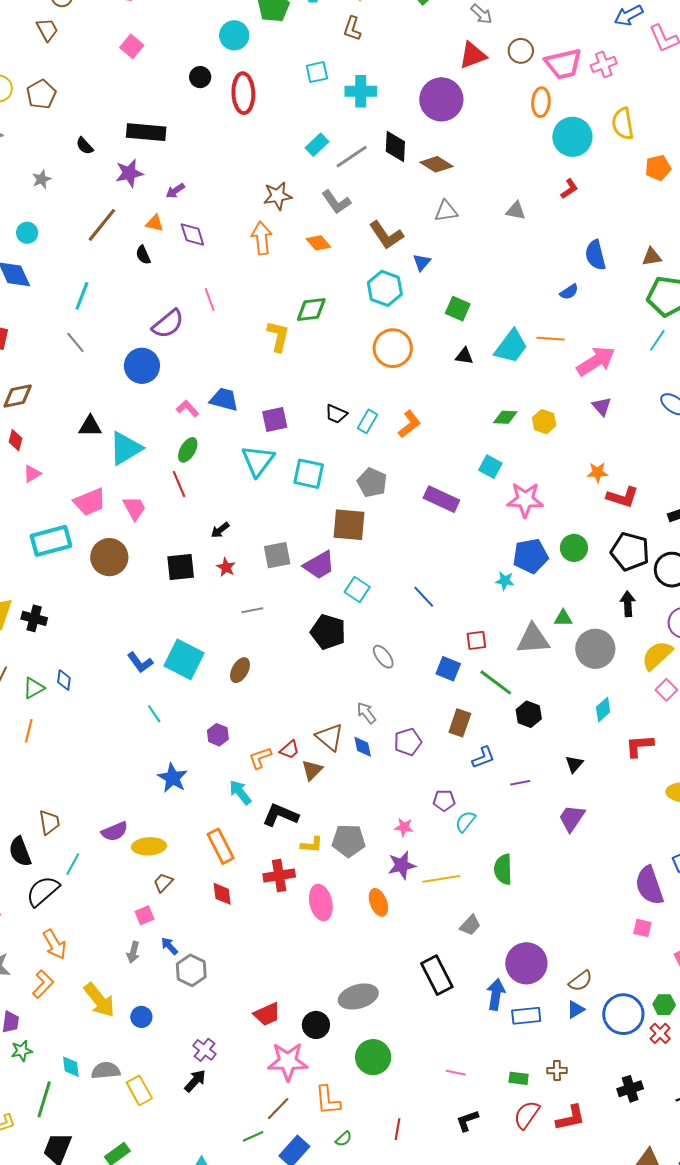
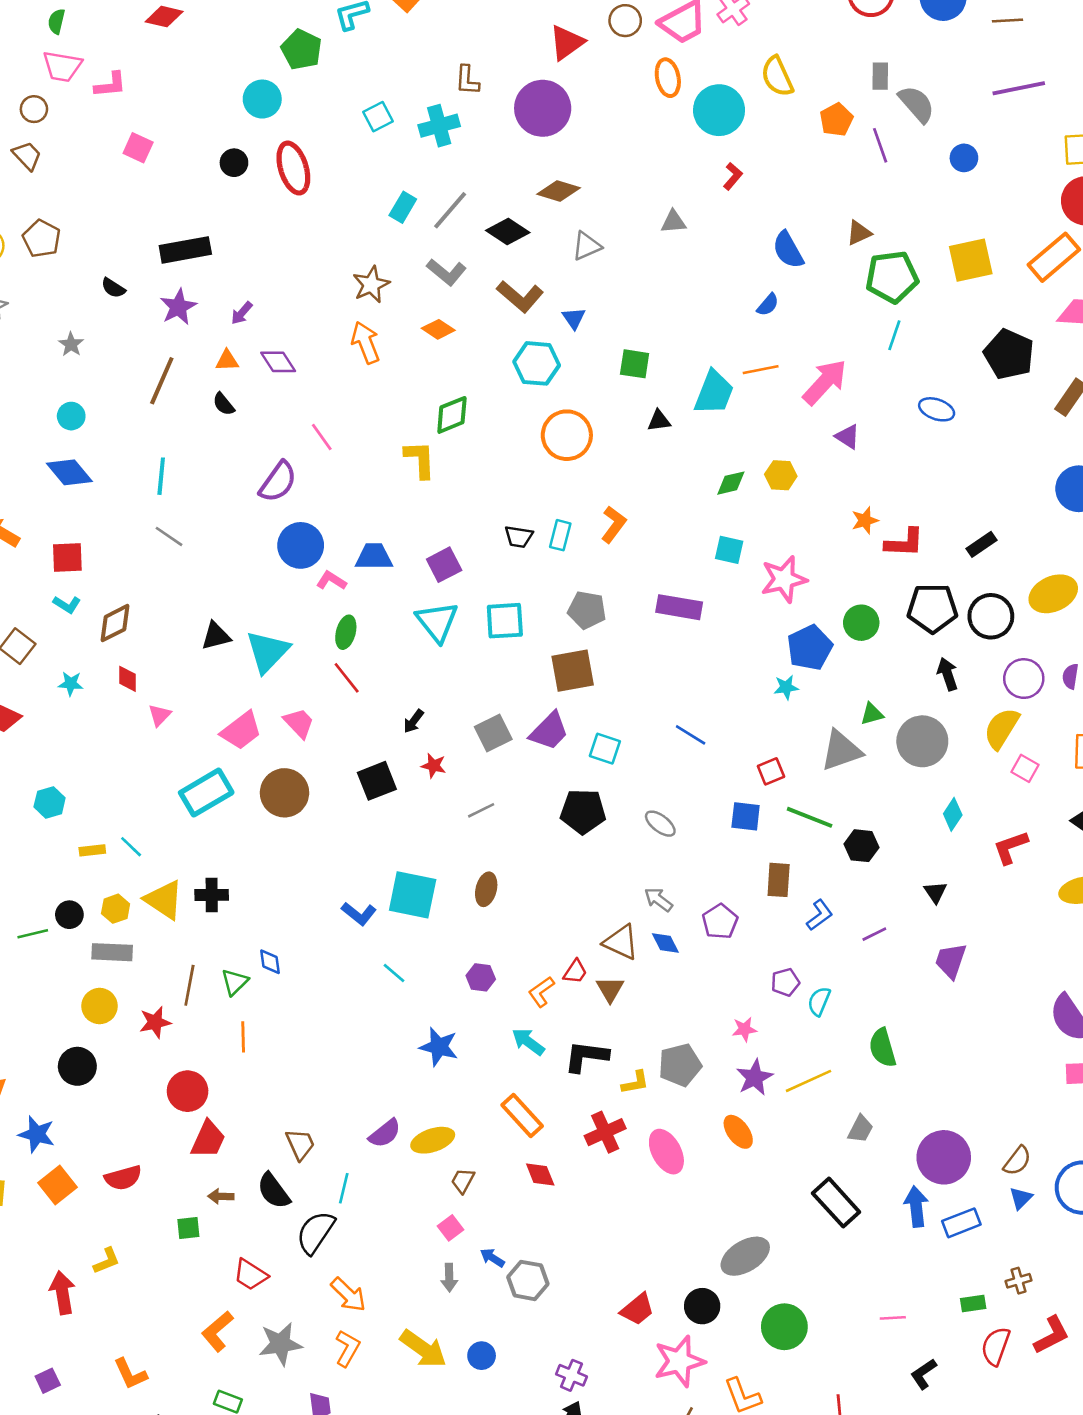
brown L-shape: (352, 28) -> (467, 80), moved
black diamond: (395, 147) -> (508, 232), moved, turned -44
blue circle: (142, 366) -> (301, 545), moved

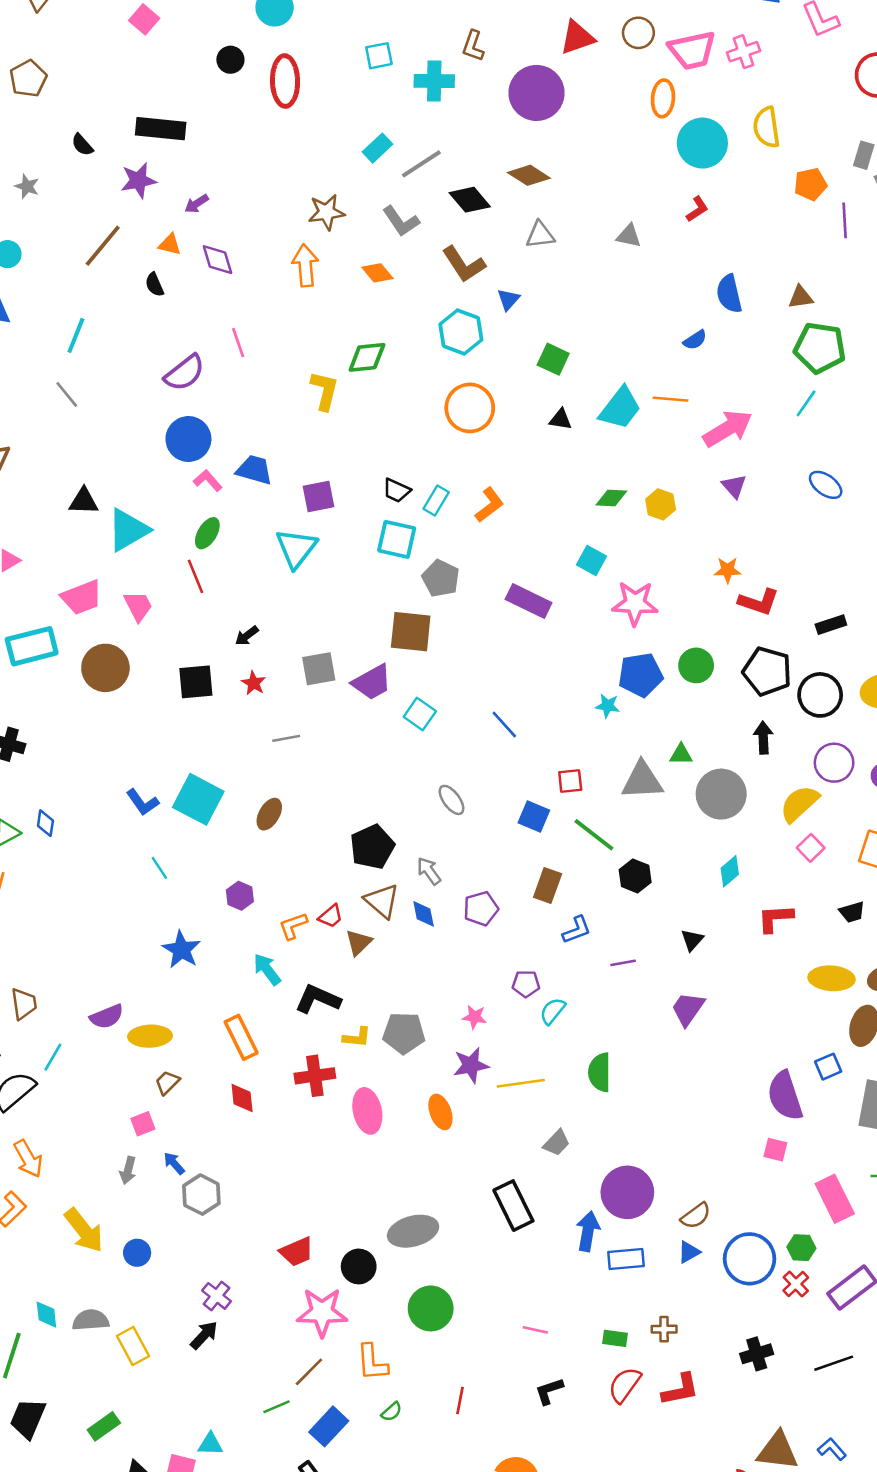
gray star: (71, 344) -> (27, 186), turned -30
cyan square: (505, 621) -> (397, 539), moved
black pentagon: (583, 811) -> (372, 847), moved, turned 30

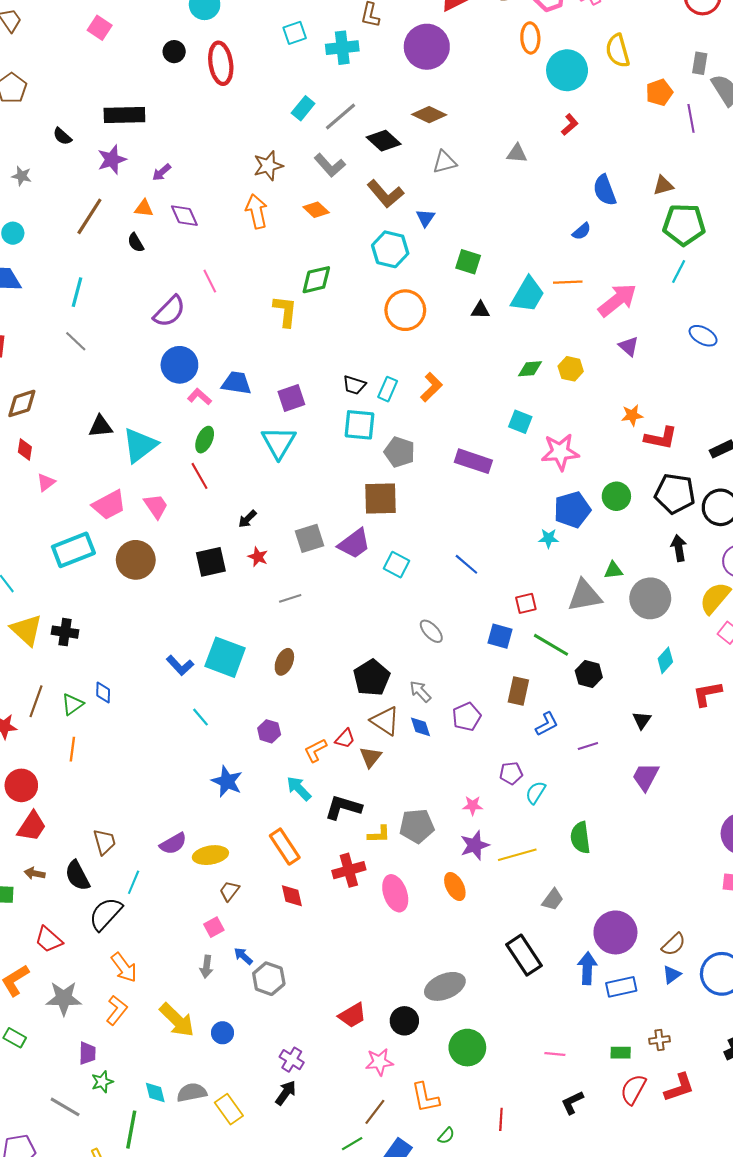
pink star: (322, 1312) -> (379, 1062), size x0.7

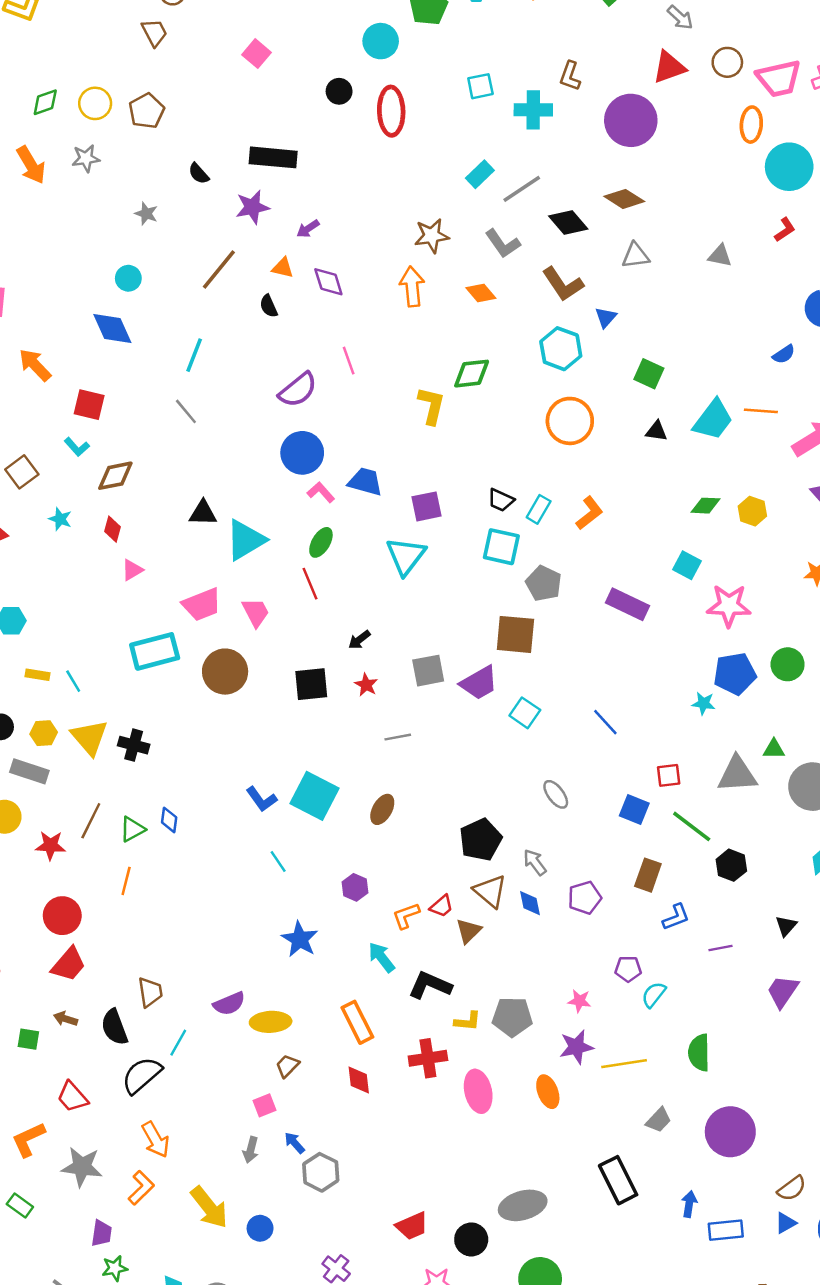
purple circle: (615, 932) -> (730, 1132), moved
blue arrow: (587, 968) -> (689, 1204), size x0.7

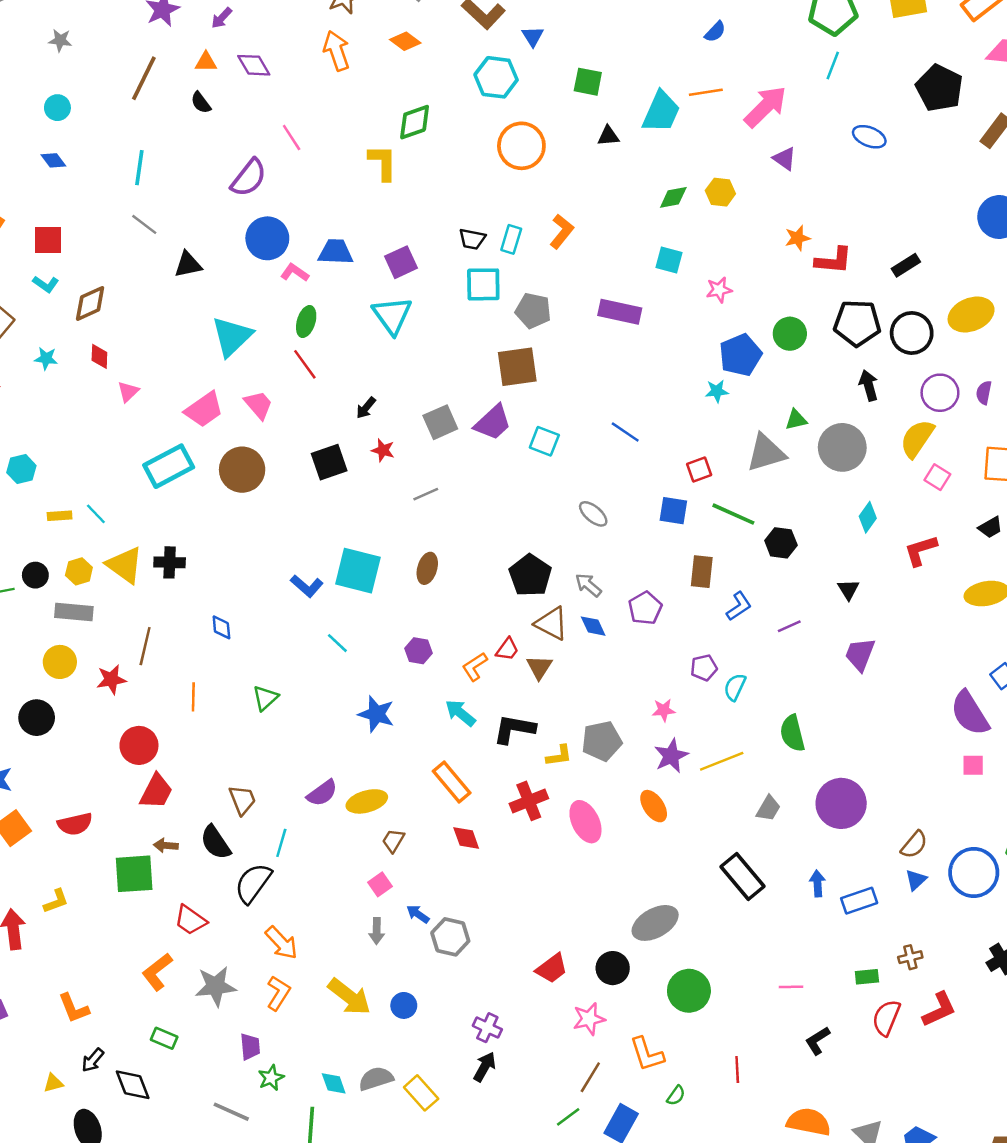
blue diamond: (112, 329) -> (53, 160), size x0.6
black triangle: (203, 513) -> (188, 265), moved
pink star: (729, 606) -> (719, 290), size x0.6
green triangle: (132, 829) -> (265, 698), moved
green square: (28, 1039) -> (134, 874), size x1.8

